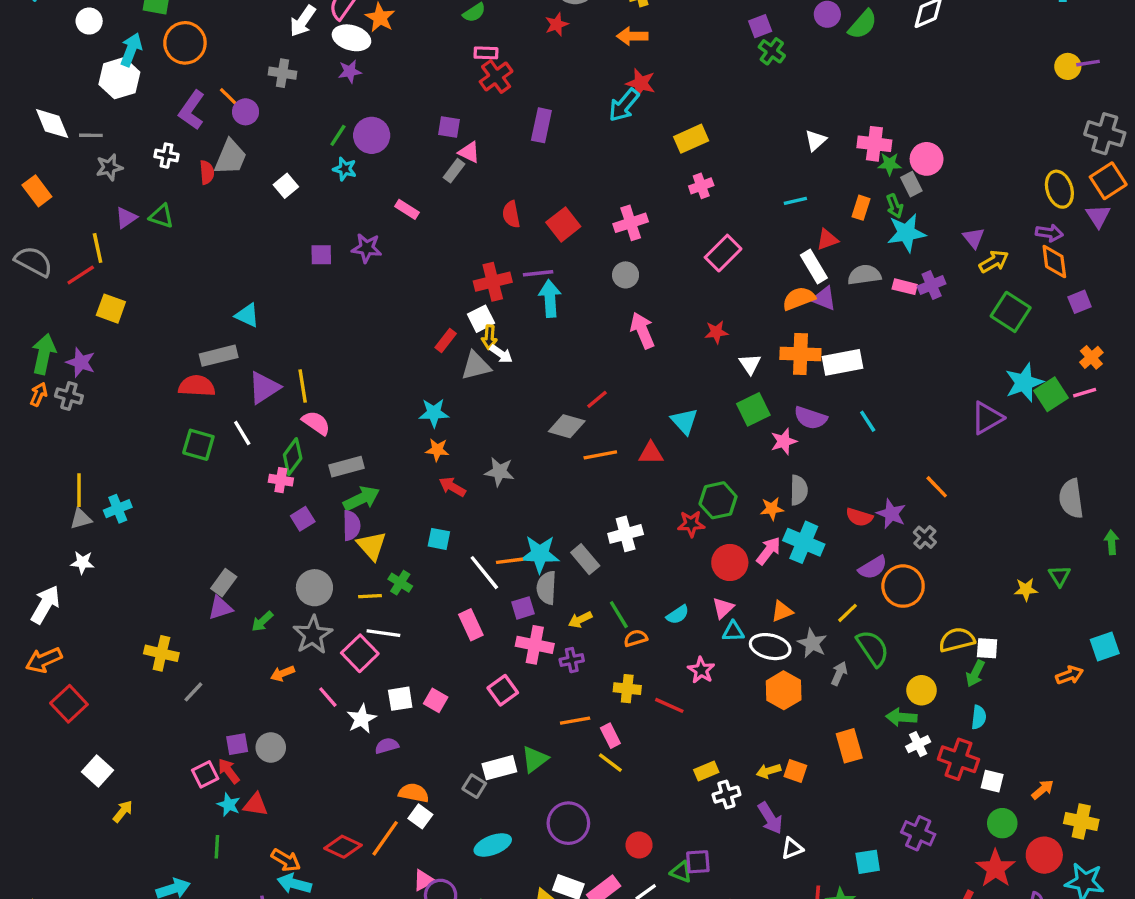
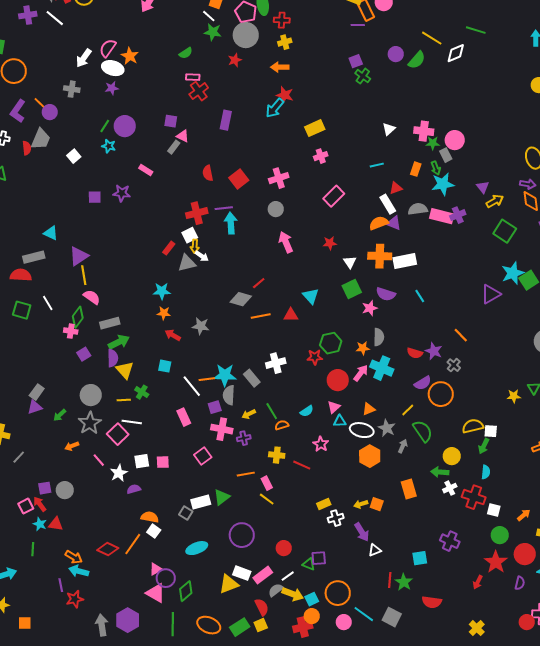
pink rectangle: (905, 287) -> (442, 216), size x1.6
purple triangle: (264, 388) -> (79, 256), moved
pink square: (436, 700) -> (163, 462), turned -32

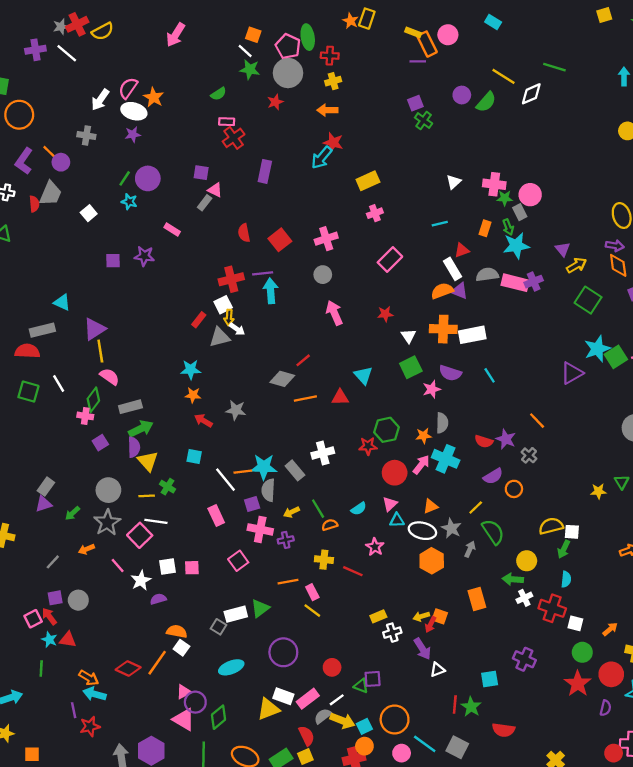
orange circle: (441, 394) -> (514, 489), size x0.6
gray line: (19, 457) -> (53, 562), moved
red arrow: (478, 582) -> (431, 624), moved

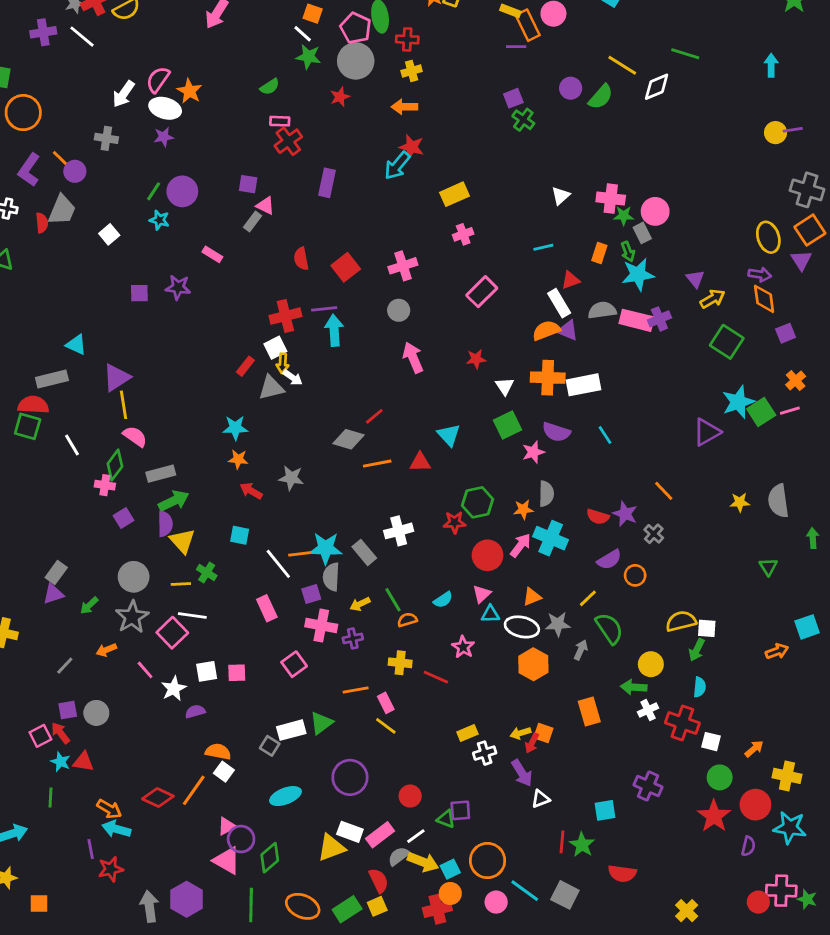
green square: (28, 392) -> (28, 426), moved
yellow star: (599, 491) -> (740, 502), moved
gray star: (451, 528) -> (558, 624), turned -30

